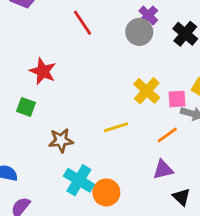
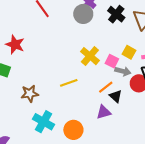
pink square: (177, 99) -> (112, 61), turned 32
orange circle: (106, 192) -> (73, 130), moved
black triangle: (181, 197) -> (116, 96), moved

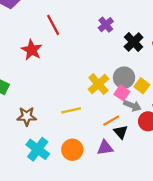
gray circle: (83, 14) -> (124, 78), moved
red star: (15, 44) -> (32, 50), moved
orange circle: (73, 130) -> (72, 150), moved

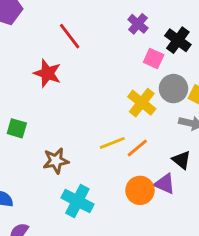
pink square: (122, 93) -> (154, 58), moved
orange line: (111, 121) -> (137, 148), moved
purple triangle: (105, 148) -> (165, 184), turned 42
orange circle: (72, 150) -> (140, 190), moved

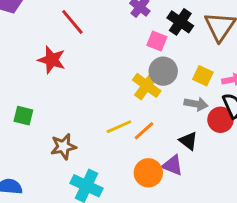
gray circle: (173, 89) -> (163, 71), moved

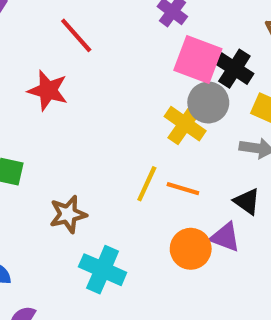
black cross: (180, 22) -> (234, 69), moved
pink square: (157, 41) -> (198, 59), size x1.6
yellow line: (119, 127) -> (147, 184), turned -40
orange line: (144, 131) -> (183, 189), turned 60

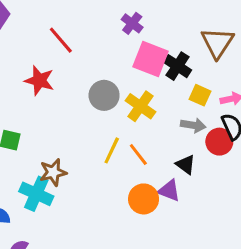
gray circle: (208, 103) -> (104, 95), moved
orange line: (183, 189) -> (138, 154), turned 35
cyan cross: (103, 270) -> (36, 194), moved

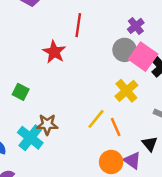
red line: (61, 40) -> (78, 25), turned 35
gray circle: (104, 95) -> (125, 50), moved

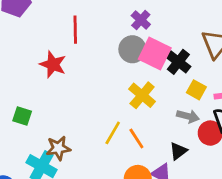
black triangle: (150, 144) -> (178, 151), turned 42

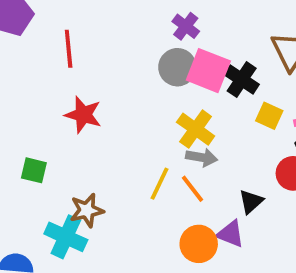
red line: (75, 30) -> (69, 49), moved
red star: (53, 64) -> (83, 115), moved
gray arrow: (188, 116) -> (202, 157), moved

